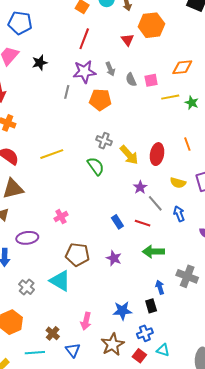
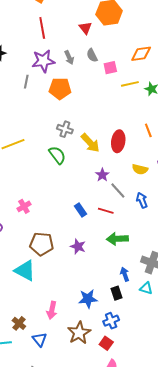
red line: (84, 39) -> (42, 28), turned -30
gray semicircle: (131, 80) -> (92, 55), moved
cyan triangle: (163, 350) -> (146, 288), moved

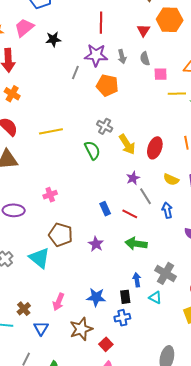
blue cross: (111, 321) -> (122, 318), moved

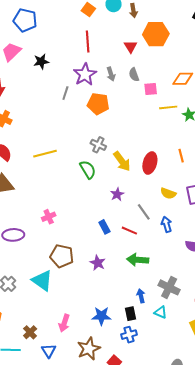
purple star: (96, 55) -> (85, 74), turned -30
purple star: (133, 178) -> (117, 194), moved

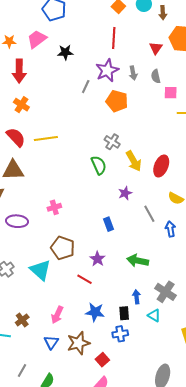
yellow line: (45, 154) -> (46, 138), moved
red line: (129, 231) -> (84, 279), moved
blue triangle: (49, 351) -> (51, 342), moved

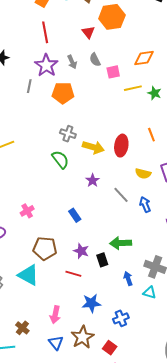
yellow arrow: (134, 161) -> (93, 147), turned -30
blue rectangle: (108, 224) -> (75, 215), moved
black rectangle: (124, 313) -> (102, 260), moved

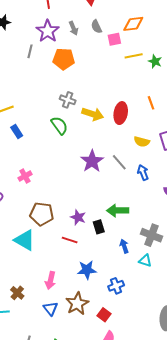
orange diamond: (144, 58) -> (133, 24), moved
purple star: (93, 180) -> (92, 161), moved, size x1.6
blue rectangle: (75, 215) -> (17, 132), moved

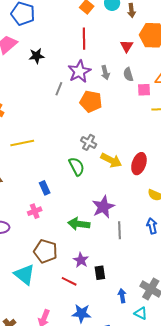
blue rectangle: (17, 132) -> (45, 188), moved
gray line: (119, 162) -> (119, 230), moved, turned 30
green arrow: (118, 210) -> (79, 224), moved

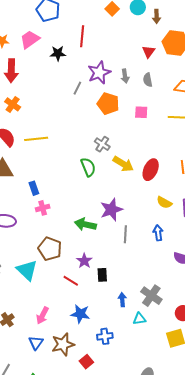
red line: (84, 39) -> (82, 36), moved
pink square: (144, 90) -> (141, 112), moved
blue rectangle: (45, 188) -> (34, 188), moved
cyan triangle: (141, 313) -> (139, 319), turned -40

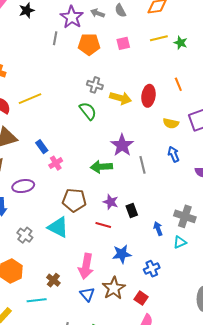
gray arrow: (125, 76) -> (98, 13), turned 136
pink arrow: (42, 316) -> (86, 266), size x1.4

